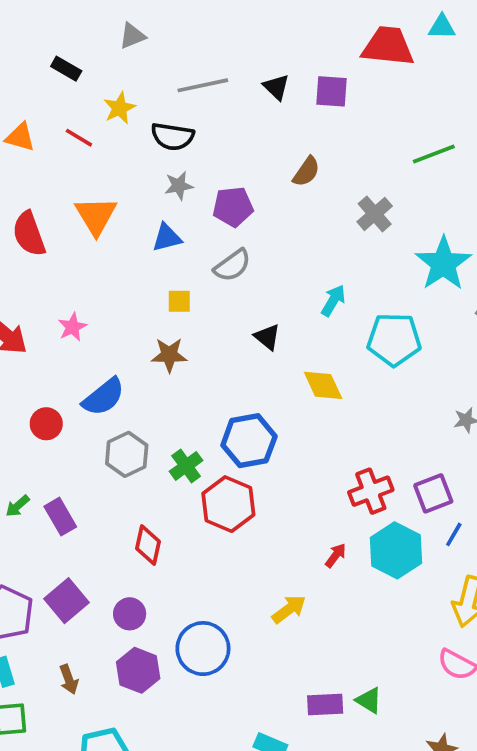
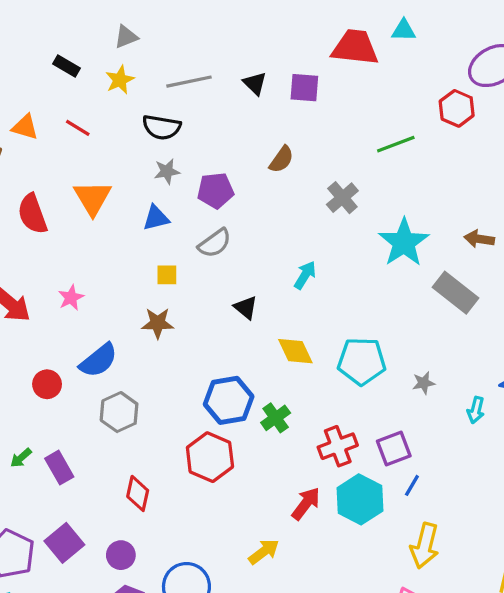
yellow star: (120, 108) -> (120, 80), moved
cyan pentagon: (394, 339) -> (362, 361), moved
green cross: (186, 466) -> (276, 418), moved
red arrow: (336, 555) -> (306, 504), size x1.5

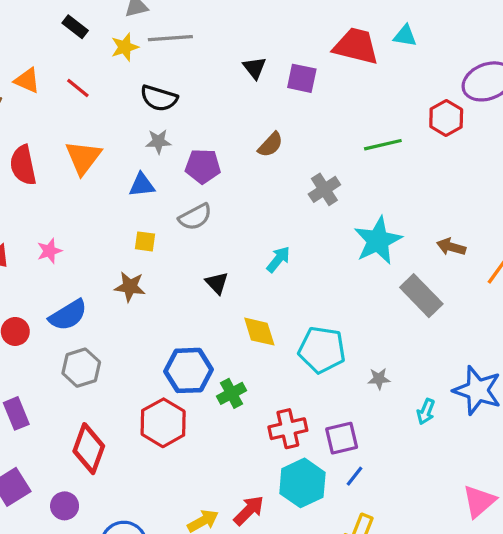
gray line: (189, 82) -> (170, 38), moved
red diamond: (138, 493) -> (89, 449), size x1.4
red arrow: (306, 504) -> (249, 510), moved

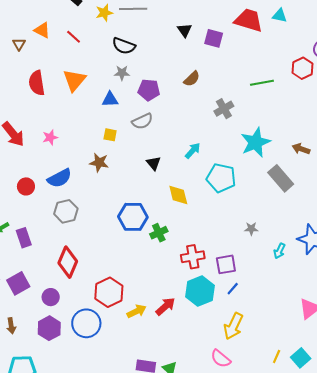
cyan pentagon: (322, 350) -> (221, 178), moved
red hexagon: (163, 423) -> (109, 292), moved

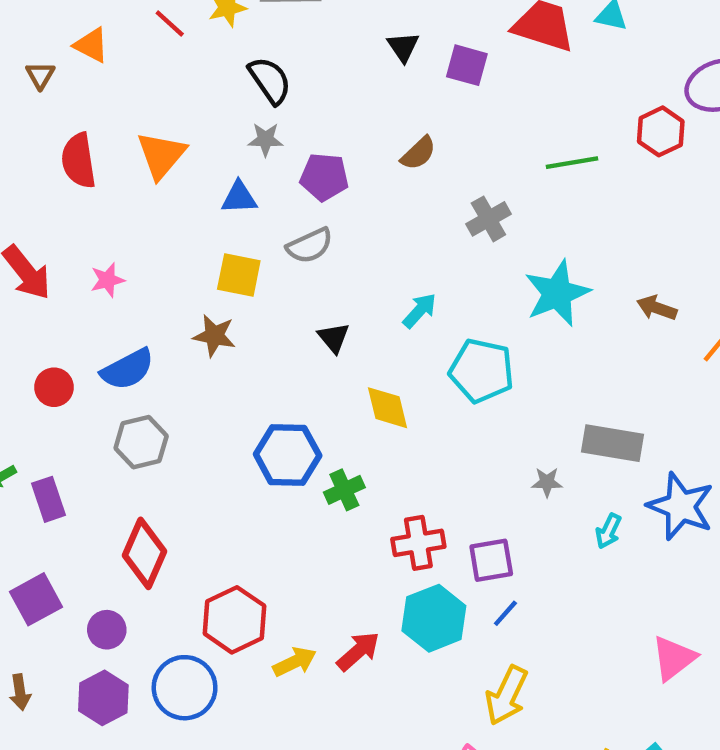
red line: (74, 37) -> (170, 24), moved
black semicircle: (124, 46) -> (270, 80), turned -145
yellow square: (110, 135) -> (239, 275), size x1.5
gray rectangle: (281, 178) -> (613, 443), moved, turned -40

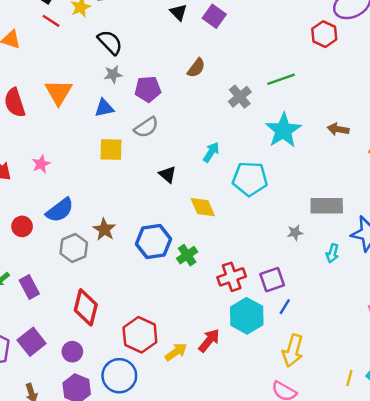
purple square: (467, 65) -> (214, 16), turned 30
green line: (572, 163) -> (281, 79), moved
brown star: (214, 336) -> (104, 229), moved, turned 30

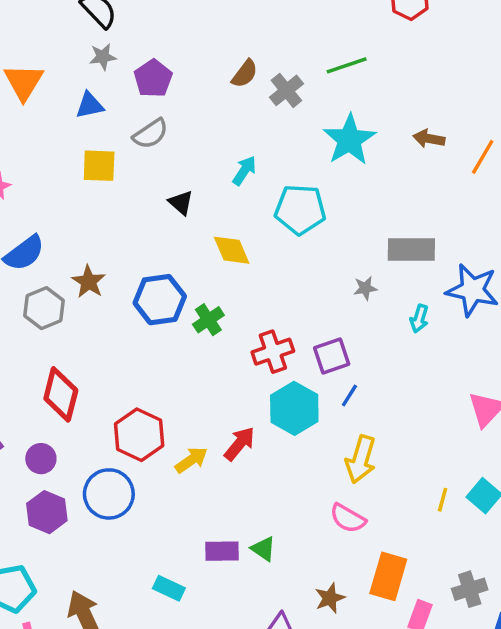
brown semicircle: (196, 68) -> (245, 74), moved
purple pentagon: (148, 89) -> (153, 78), turned -30

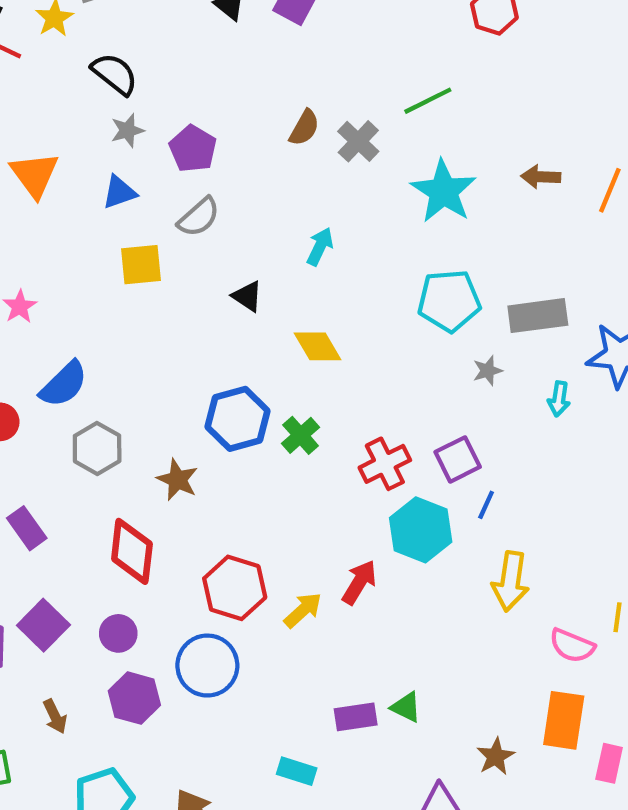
cyan pentagon: (300, 210) -> (449, 301), moved
brown star: (89, 282) -> (177, 480), moved
pink semicircle: (348, 518) -> (572, 646), moved

